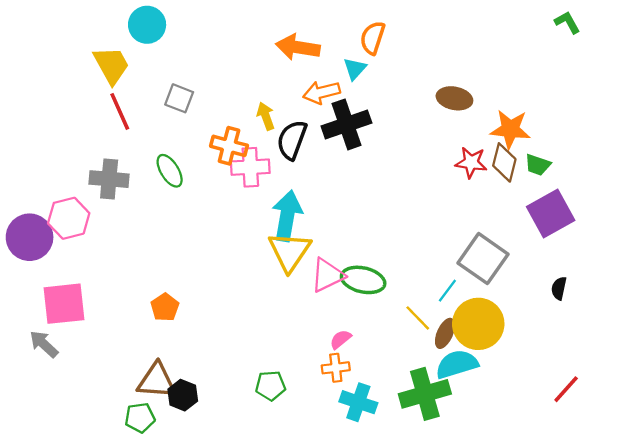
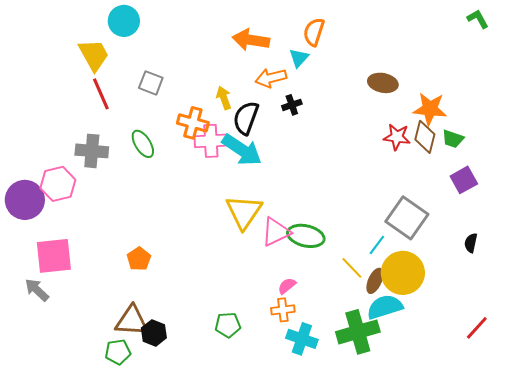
black cross: (346, 124) -> (292, 105), size x0.5
purple square: (551, 213) -> (464, 180), size x0.7
cyan arrow: (287, 216) -> (242, 150), moved, turned 114

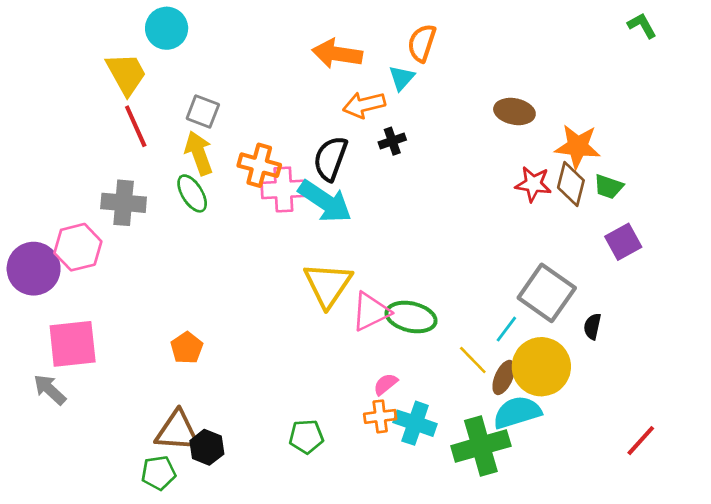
yellow arrow: (224, 98) -> (199, 153), moved, size x1.4
black semicircle: (471, 243) -> (592, 326), moved
cyan cross: (302, 339) -> (415, 423), moved

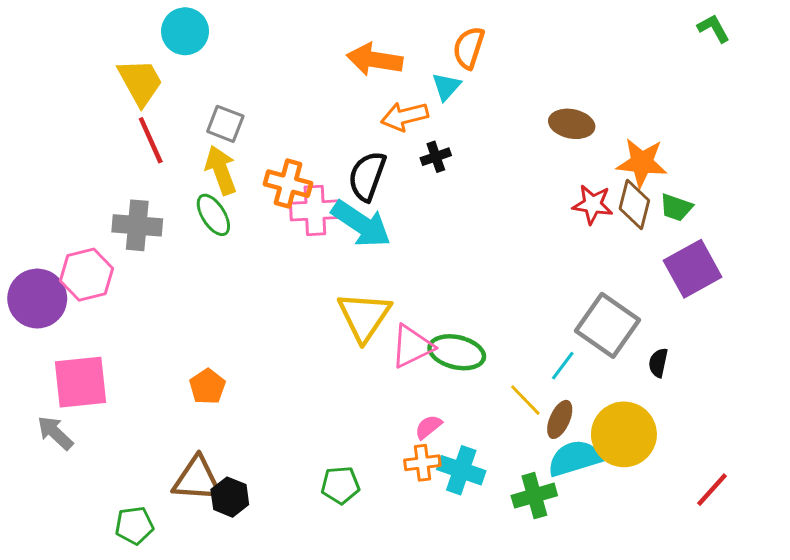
purple square: (623, 242) -> (693, 269), size x1.4
yellow circle: (541, 367) -> (624, 434), moved
green cross: (481, 446) -> (534, 496), size x0.7
green pentagon: (159, 473) -> (134, 525), moved

